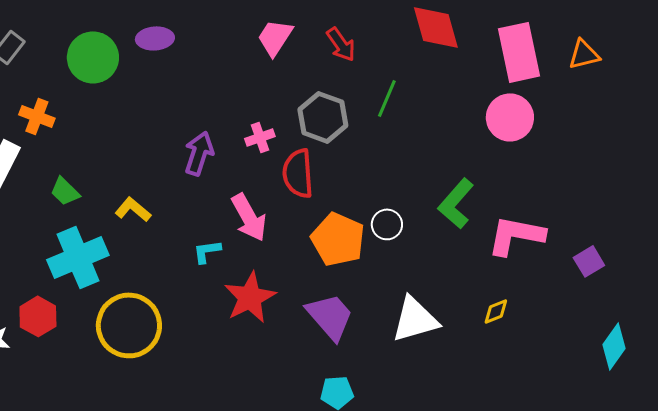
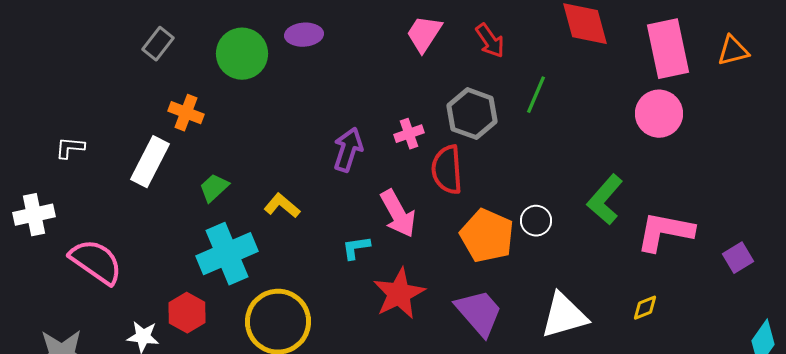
green trapezoid: (65, 191) -> (214, 188), turned 92

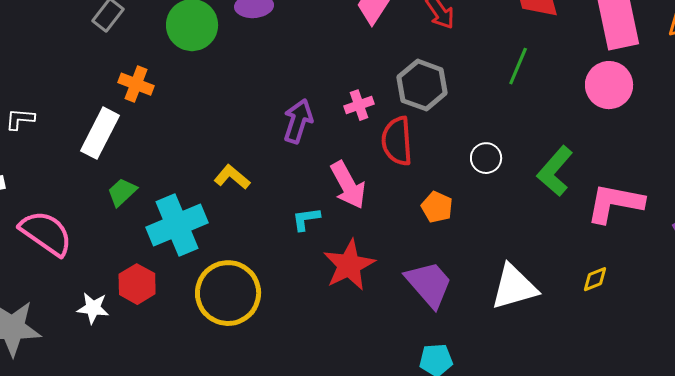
green line: (536, 95) -> (518, 66), moved
green trapezoid: (214, 188) -> (122, 192), moved
white circle: (536, 221) -> (486, 158), moved
orange pentagon: (487, 236) -> (437, 207), size x0.6

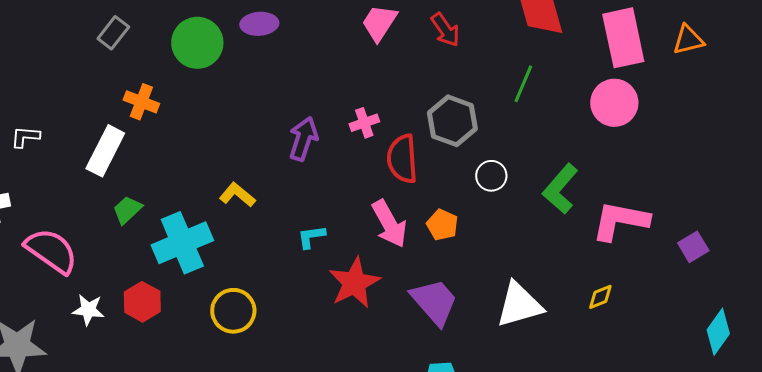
gray hexagon: (422, 85) -> (452, 121), moved
pink arrow: (348, 185) -> (389, 224), moved
yellow circle: (228, 293) -> (233, 311), size x0.7
white star: (93, 308) -> (88, 310), moved

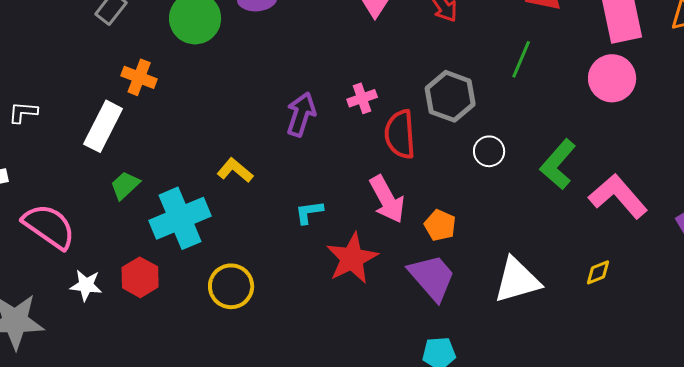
pink L-shape: (620, 221) -> (618, 196), turned 38
orange pentagon: (442, 225) -> (440, 225), moved

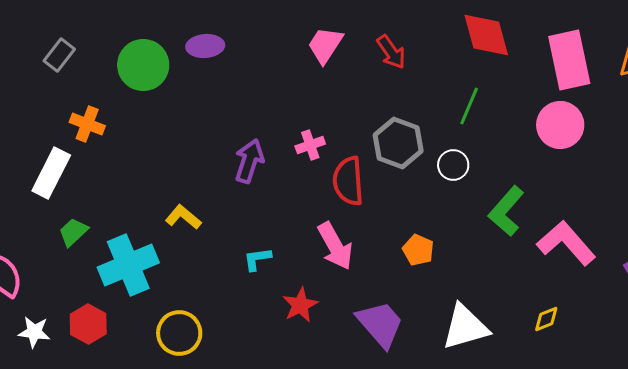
white circle: (489, 151) -> (453, 165), moved
orange pentagon: (440, 225) -> (418, 250), moved
red star: (352, 258) -> (300, 305), size x0.7

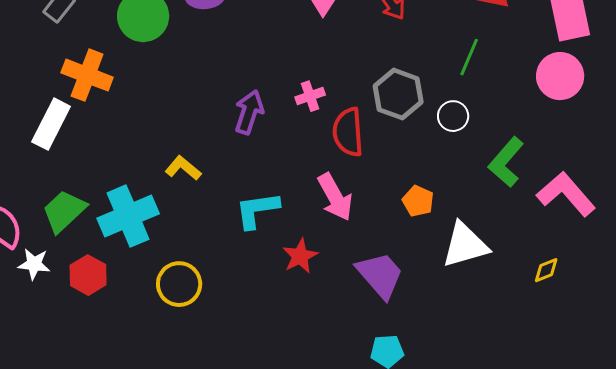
orange cross: (87, 124) -> (87, 75), size x1.4
green trapezoid: (73, 232) -> (64, 211), moved, size x1.5
cyan L-shape: (257, 259) -> (257, 210), size x1.6
white triangle: (465, 327) -> (465, 245), moved
white star: (34, 332) -> (34, 264), moved

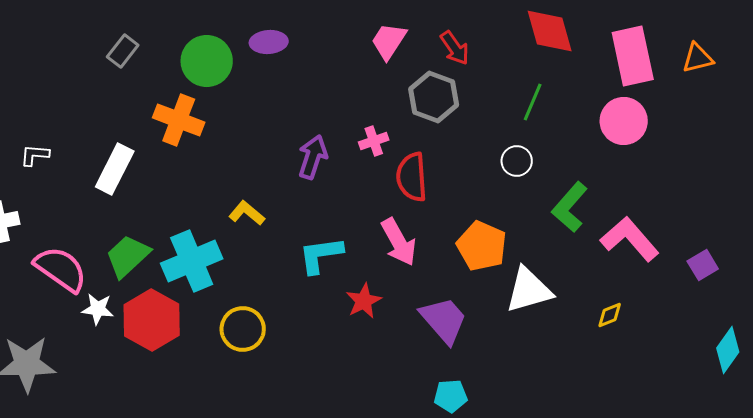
orange cross: (87, 75) -> (179, 120), moved
gray hexagon: (398, 94) -> (434, 97), moved
orange pentagon: (418, 201) -> (482, 246), size x1.6
red hexagon: (88, 275) -> (152, 320), size x1.5

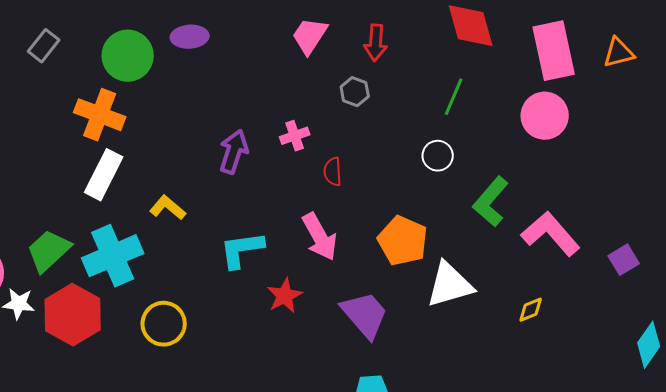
red arrow: (455, 48) -> (376, 43), turned 39
gray hexagon: (434, 97) -> (355, 92), size x0.6
white rectangle: (115, 169) -> (104, 175), moved
red semicircle: (412, 177) -> (333, 172), size x0.6

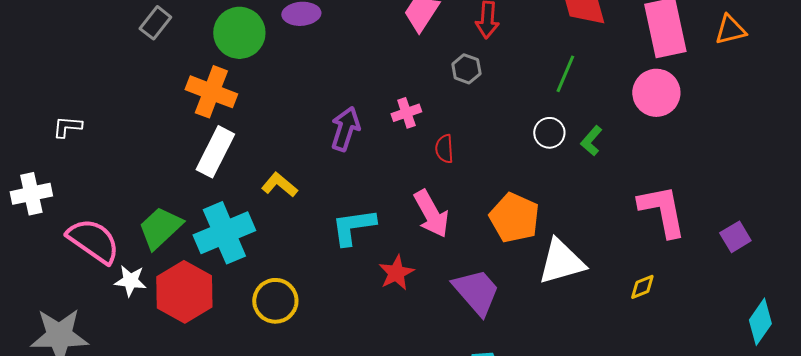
green L-shape: (491, 202) -> (591, 141), moved, size x0.6
pink L-shape: (551, 234) -> (662, 211), turned 30

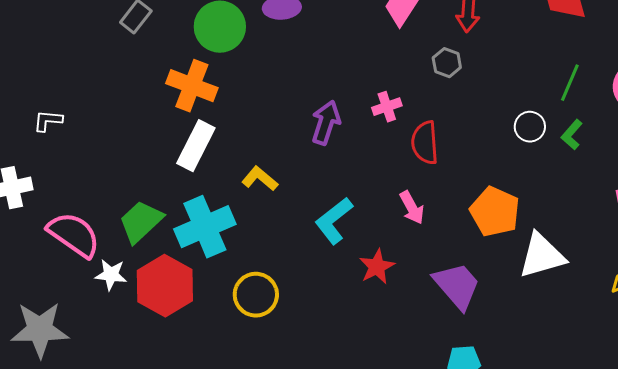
green line: (565, 74) -> (570, 83), moved
red semicircle: (444, 149) -> (425, 143), size x1.5
pink arrow: (431, 214) -> (412, 208), size x0.7
cyan L-shape: (353, 227) -> (334, 221), turned -30

